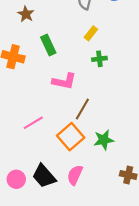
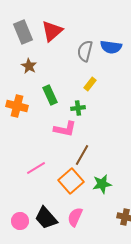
green cross: (99, 59) -> (78, 108), moved

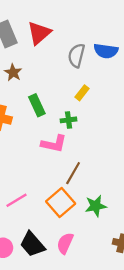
pink line: (36, 168) -> (16, 200), moved

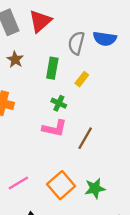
green rectangle: (37, 105) -> (52, 68), moved, turned 35
green cross: (69, 120) -> (59, 103), moved, turned 32
brown line: (73, 173) -> (85, 138), moved

